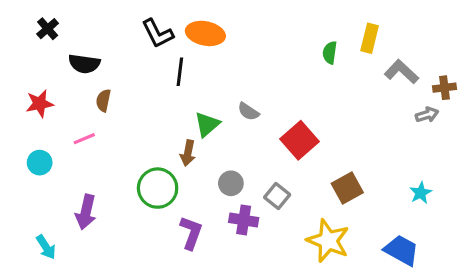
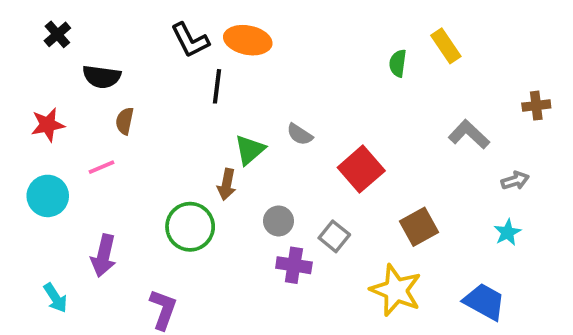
yellow rectangle: (370, 38) -> (446, 46), turned -48
gray L-shape: (401, 72) -> (469, 134), moved
gray arrow: (427, 115) -> (515, 181), moved
cyan circle: (40, 163) -> (48, 196), size x1.4
purple L-shape: (191, 233) -> (163, 309), moved

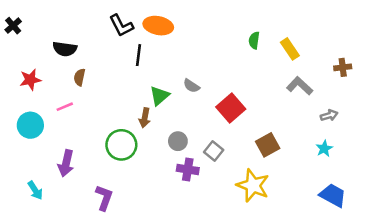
black cross: (57, 34) -> (13, 26), moved
yellow rectangle: (446, 46) -> (290, 49), moved
blue trapezoid: (484, 302) -> (333, 195), moved

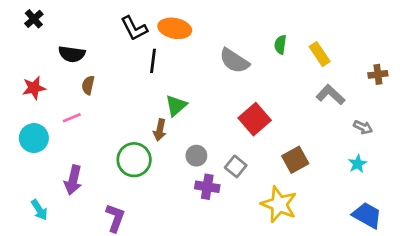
black cross: (13, 26) -> (34, 19), moved
gray semicircle: (191, 86) -> (234, 61), moved, size x1.6
gray arrow: (329, 115) -> (363, 127), turned 42

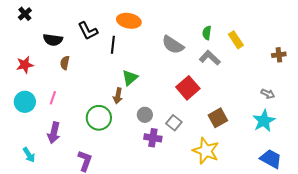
black L-shape: (134, 28) -> (88, 31), moved
gray L-shape: (330, 95) -> (210, 58), moved
pink line: (72, 118) -> (53, 98), moved, turned -48
cyan star: (358, 164) -> (264, 121), size x1.6

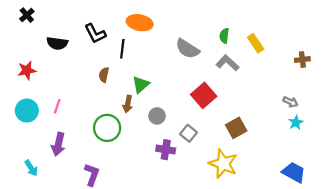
brown semicircle: (65, 63) -> (104, 75), moved
gray circle: (145, 115) -> (157, 116), moved
cyan star: (264, 121) -> (296, 122), moved, size x0.6

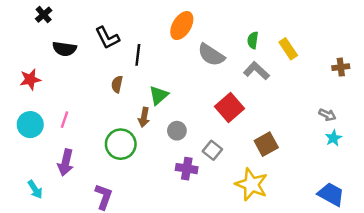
black cross: (27, 15) -> (44, 15), moved
orange ellipse: (140, 23) -> (182, 26), moved, turned -70

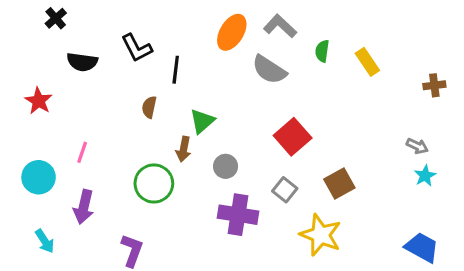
gray L-shape: (256, 71) -> (280, 26), moved
red star: (30, 79) -> (39, 101), turned -30
cyan circle: (30, 125) -> (39, 177), moved
gray square: (212, 150) -> (285, 190), moved
purple cross: (187, 169) -> (238, 215), size x1.4

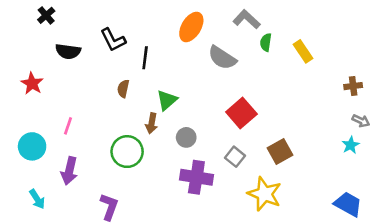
gray L-shape: (280, 26) -> (247, 19), moved
brown cross: (434, 85) -> (353, 86), moved
gray arrow: (417, 146) -> (361, 121), moved

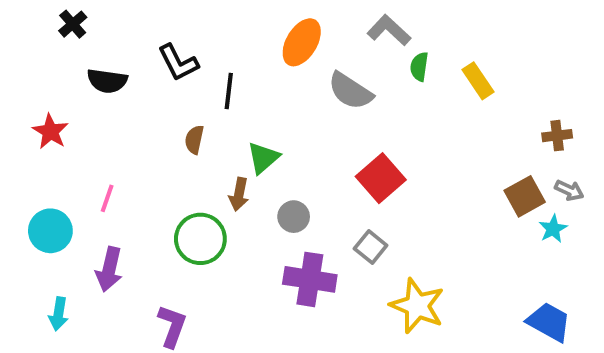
brown square: (280, 152) -> (525, 196), moved
cyan arrow: (37, 199) -> (59, 314), turned 42

